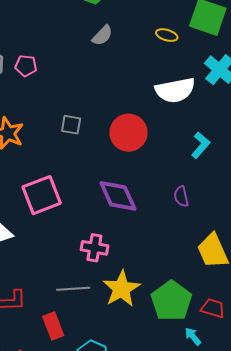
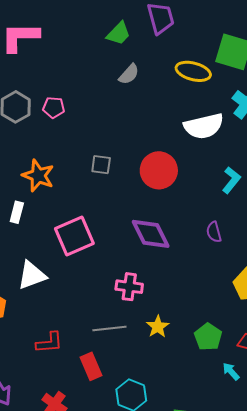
yellow ellipse: (167, 35) -> (193, 71), size x1.6
yellow star: (121, 289) -> (158, 327), size x0.6
green pentagon: (171, 301) -> (208, 337), size x0.7

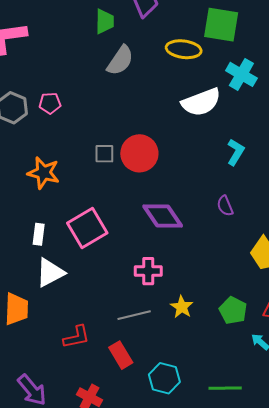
green trapezoid: (119, 33) -> (105, 21), turned -36
gray semicircle: (129, 74) -> (120, 60), size x1.4
red circle: (159, 170) -> (139, 153), moved
white rectangle: (17, 212) -> (39, 234), moved

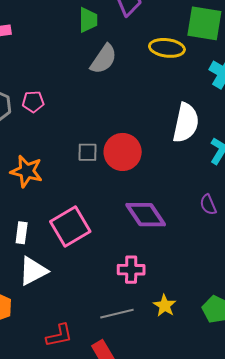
white semicircle: (201, 102) -> (186, 123), moved, turned -57

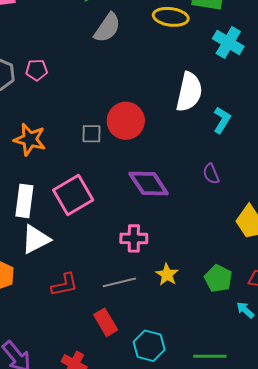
gray square: (88, 152) -> (92, 134), moved
white rectangle: (22, 233) -> (24, 201), size x1.5
red L-shape: (59, 335) -> (64, 285), moved

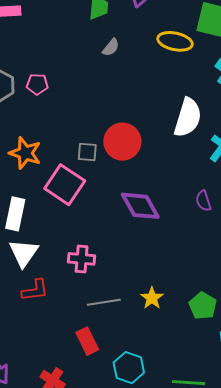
gray semicircle: (107, 28) -> (111, 47), size x0.6
pink square: (73, 195) -> (65, 185), moved, turned -30
pink cross: (134, 238) -> (82, 259), moved
white triangle: (36, 239) -> (24, 253), turned -32
red L-shape: (64, 285) -> (35, 290), moved

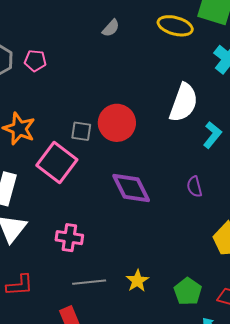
red L-shape: (35, 290) -> (20, 285), moved

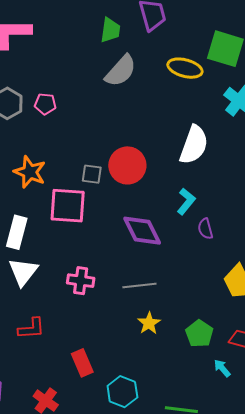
gray semicircle: (111, 28) -> (121, 71), size x1.8
cyan L-shape: (212, 135) -> (186, 201), moved
pink square: (57, 163) -> (68, 206), turned -33
gray line: (89, 282) -> (139, 286), moved

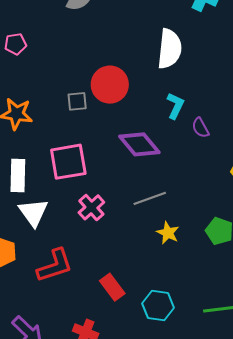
pink square: (68, 206) -> (68, 162), moved
pink cross: (81, 281) -> (91, 207), turned -36
red L-shape: (31, 328) -> (55, 266), size x1.4

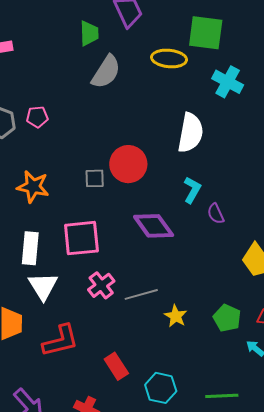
gray line: (150, 198) -> (141, 294), moved

